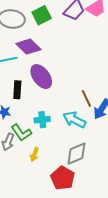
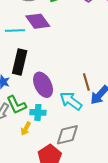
purple ellipse: (41, 77) -> (43, 85), moved
black rectangle: (17, 90) -> (20, 62), size x1.4
cyan cross: (42, 120) -> (38, 112), moved

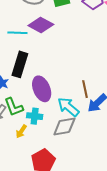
purple diamond: (38, 21) -> (41, 25), turned -30
gray diamond: (67, 135) -> (64, 127), moved

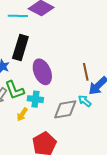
cyan arrow: (68, 107) -> (85, 101), moved, size x0.6

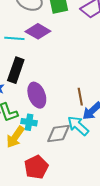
cyan arrow: (85, 101) -> (78, 126), size x1.6
yellow arrow: (22, 114) -> (15, 137), size x1.6

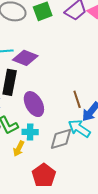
purple diamond: (38, 31) -> (25, 58), moved
yellow arrow: (15, 137) -> (19, 149), size x0.7

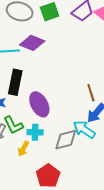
purple diamond: (25, 58) -> (32, 43), moved
brown line: (77, 99) -> (91, 93), moved

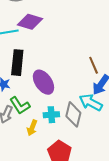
cyan cross: (35, 132) -> (51, 115), moved
gray diamond: (66, 140) -> (73, 114), turned -55

